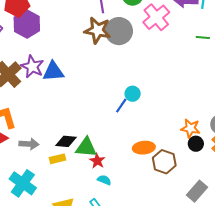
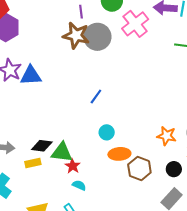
cyan circle: (133, 94) -> (107, 132), moved
blue line: (121, 106) -> (96, 96), moved
black circle: (196, 144) -> (174, 169), moved

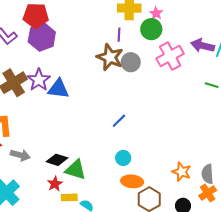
gray circle: (97, 37) -> (131, 62), size x0.7
yellow rectangle: (33, 163) -> (69, 197), moved
red star: (73, 166) -> (55, 184), moved

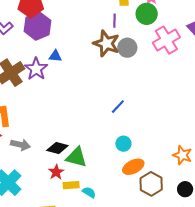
blue triangle: (58, 89) -> (55, 56), moved, size x0.6
orange ellipse: (132, 181) -> (133, 167), turned -30

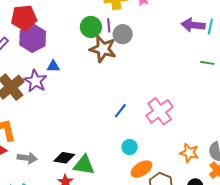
green circle: (147, 14) -> (91, 27), moved
pink cross: (166, 40) -> (160, 111), moved
gray circle: (127, 48) -> (123, 34), moved

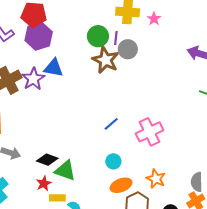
blue triangle: (53, 66) -> (54, 68), size x1.5
orange star: (189, 153) -> (156, 179), moved

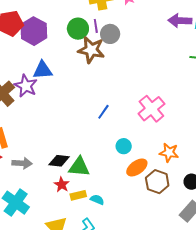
purple hexagon: (39, 36) -> (34, 31), moved
blue line: (111, 124) -> (103, 112), moved

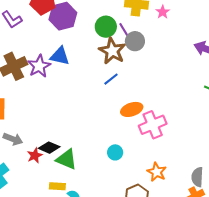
purple line: (96, 26) -> (124, 29), turned -40
blue line: (103, 112) -> (111, 79), moved
orange ellipse: (137, 167) -> (132, 109), moved
red star: (62, 185) -> (35, 155), moved

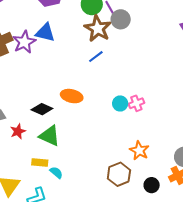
orange ellipse: (132, 109) -> (72, 96), moved, turned 30
pink cross: (153, 125) -> (136, 103), size x0.6
black diamond: (49, 148) -> (42, 109), moved
cyan circle: (115, 152) -> (120, 103), moved

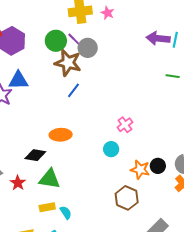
cyan circle: (120, 103) -> (111, 149), moved
cyan semicircle: (56, 173) -> (66, 213), turned 32
black circle: (152, 185) -> (158, 166), moved

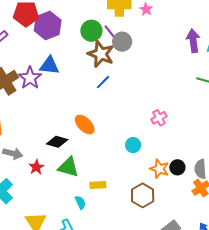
purple arrow: (158, 38) -> (193, 41), turned 70
pink cross: (125, 125) -> (159, 118), moved
orange ellipse: (61, 135) -> (85, 125), turned 40
yellow rectangle: (47, 207) -> (98, 185), moved

